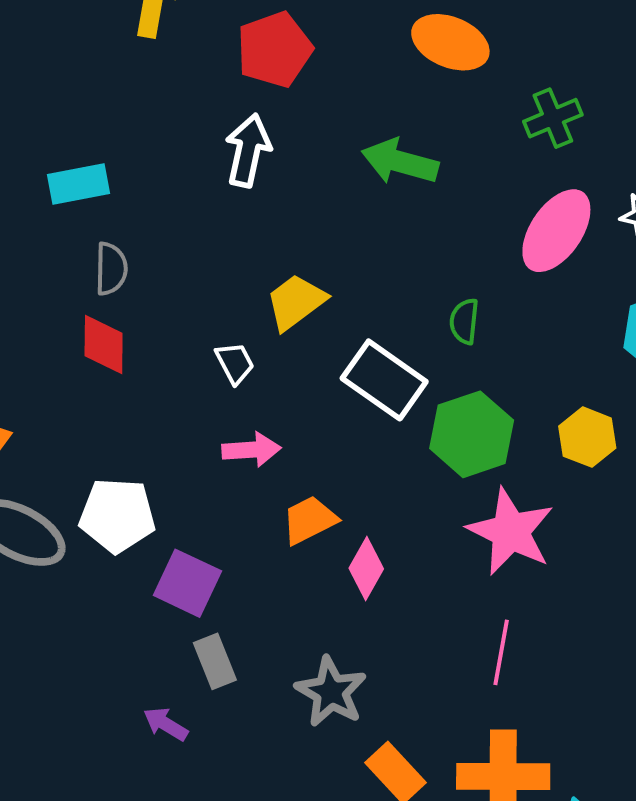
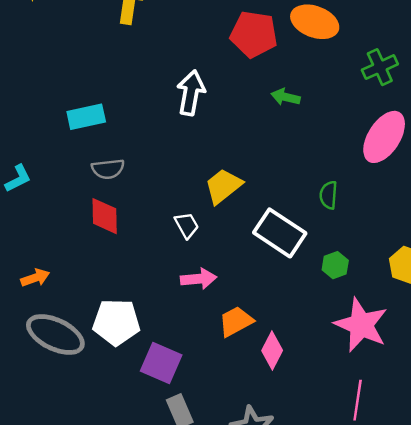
red pentagon: (274, 50) -> (254, 34), moved, turned 30
green arrow: (400, 162) -> (286, 97), size x0.6
gray semicircle: (111, 269) -> (108, 169), turned 84
green hexagon: (472, 434) -> (335, 265), size x0.5

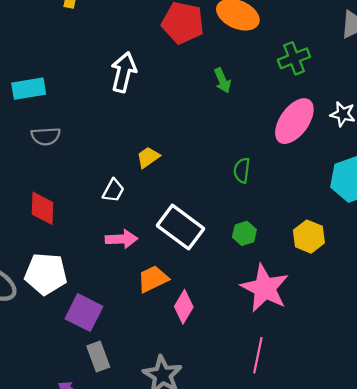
green arrow: (286, 97) -> (222, 80), moved, turned -130
yellow trapezoid: (223, 186) -> (148, 157), size x0.7
red diamond: (105, 216) -> (42, 208), moved
white trapezoid: (187, 225) -> (113, 190), turned 55
white rectangle: (280, 233) -> (180, 227), moved

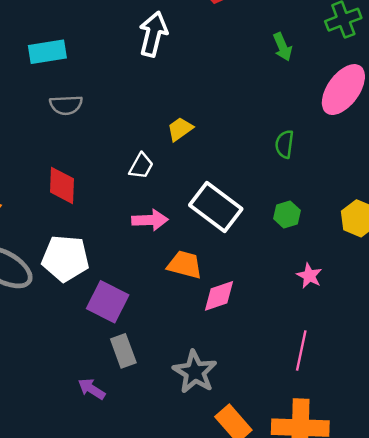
green arrow: (222, 80) -> (283, 47), moved
orange trapezoid: (153, 279) -> (185, 265), turned 40
pink star: (265, 288) -> (309, 276), size x0.5
pink diamond: (184, 307) -> (219, 296), turned 40

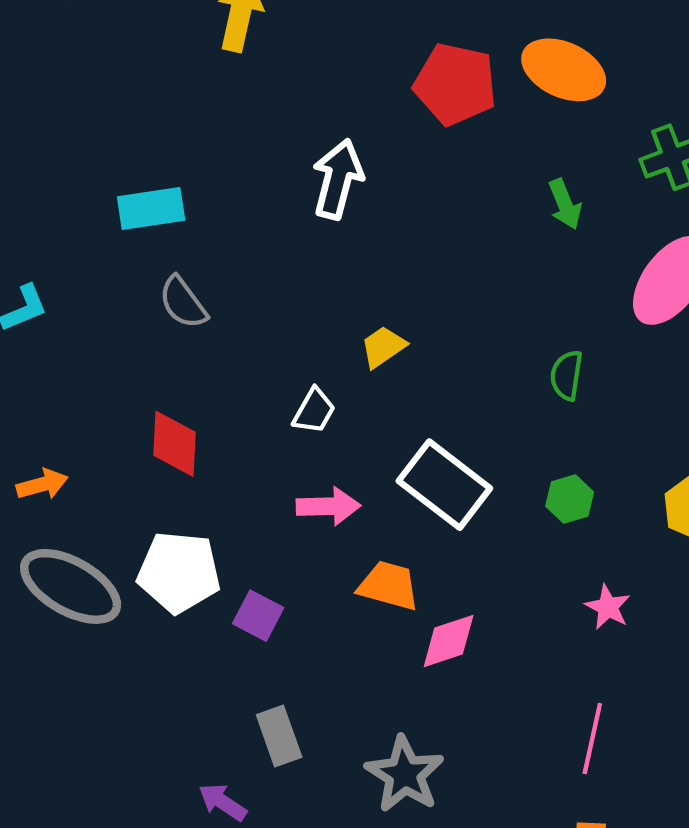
gray semicircle: (66, 105) -> (183, 302), turned 56
purple square: (108, 302) -> (258, 616), moved, size x0.7

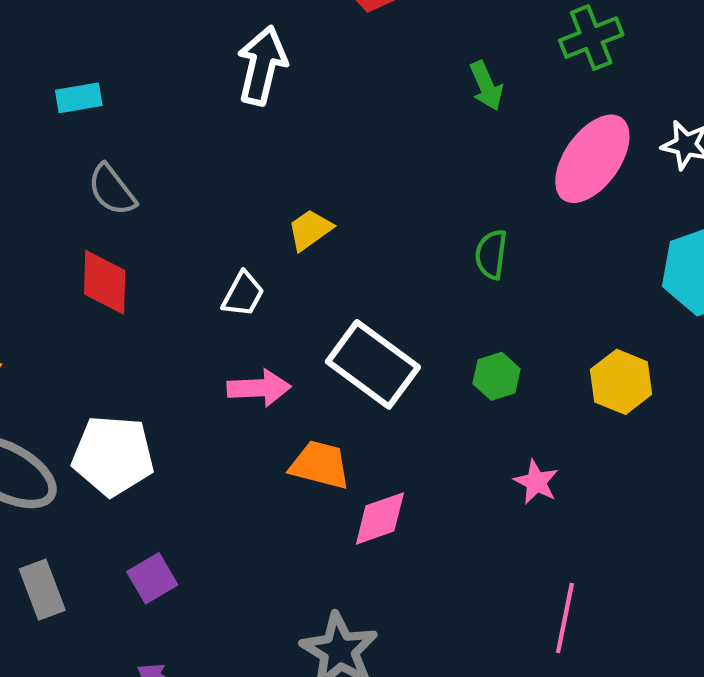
cyan rectangle: (151, 208) -> (79, 98), size x0.7
red diamond: (174, 444) -> (105, 282), moved
purple square: (258, 616) -> (152, 578), moved, turned 33
gray rectangle: (279, 736) -> (42, 590), moved
pink line: (592, 739) -> (565, 618), moved

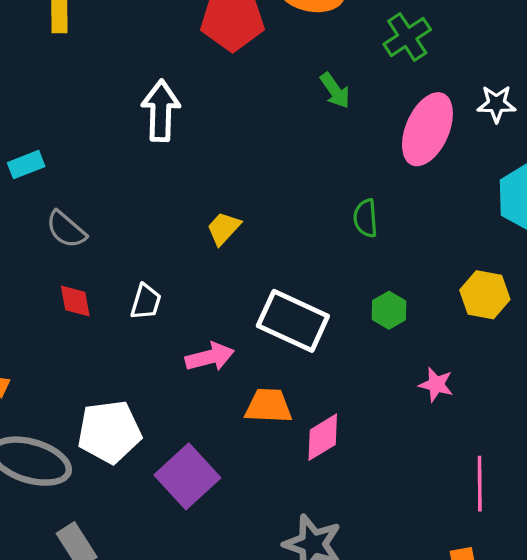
red diamond: (105, 282) -> (75, 301), size x0.7
white trapezoid: (243, 294) -> (146, 302), moved
purple square: (152, 578) -> (187, 476), moved, size x1.6

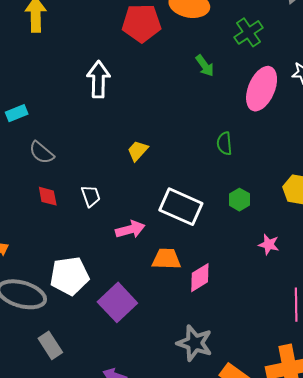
white trapezoid: (146, 302) -> (91, 196), turned -35

